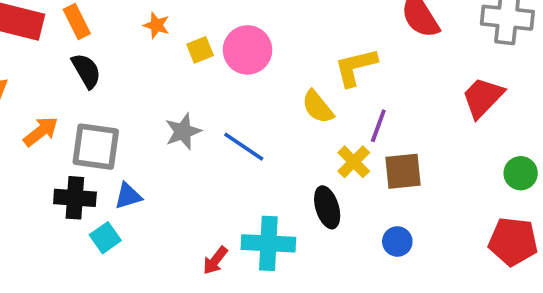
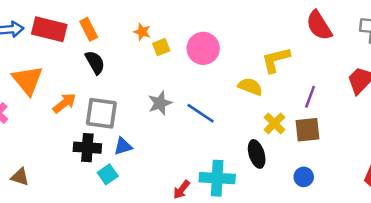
yellow square: (200, 50) -> (161, 47), moved
yellow semicircle: (318, 107) -> (250, 87), turned 150
purple line: (378, 126) -> (310, 97), moved

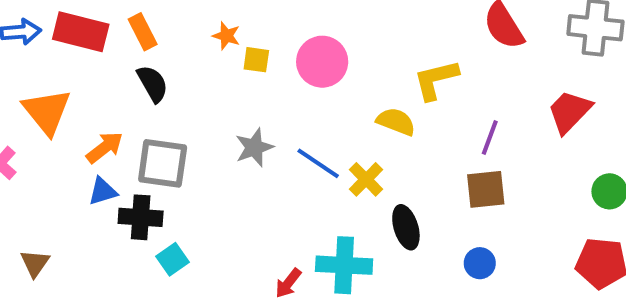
yellow square: (161, 47) -> (256, 60), turned 30
yellow cross: (274, 123) -> (366, 179), moved
blue triangle: (123, 146) -> (103, 191), moved
brown triangle: (20, 177) -> (35, 263), turned 48

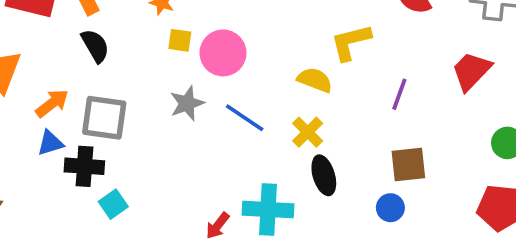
yellow square: (256, 60) -> (180, 40), moved
pink circle: (322, 62) -> (223, 53), moved
yellow cross: (366, 179) -> (308, 132), moved
brown square: (486, 189) -> (408, 165), moved

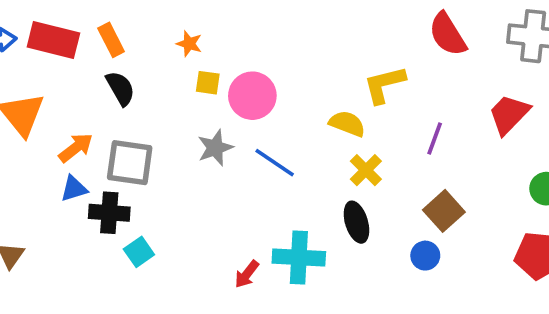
yellow cross: (308, 132) -> (366, 170), moved
brown square: (408, 165) -> (444, 211), turned -36

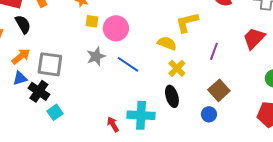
black semicircle: (120, 88) -> (23, 24), moved
black cross: (109, 213) -> (39, 91), turned 30
red arrow: (247, 274) -> (113, 124), turned 112

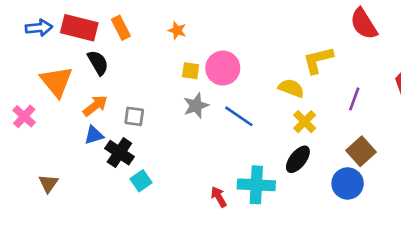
yellow square: (92, 21) -> (191, 71), moved
gray square: (50, 64) -> (134, 116), size x0.6
black ellipse: (172, 96) -> (298, 159), turned 55
blue circle: (209, 114) -> (348, 183), size x1.5

